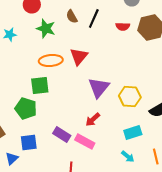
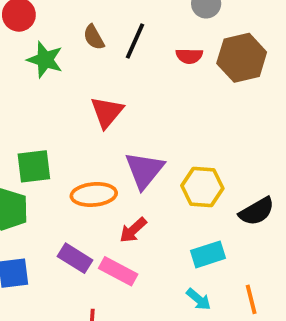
orange ellipse: (51, 60) -> (94, 194), moved

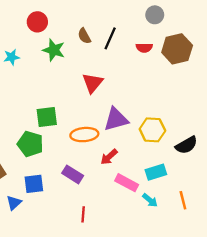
purple triangle: (144, 170) -> (116, 119), turned 36
pink rectangle: (118, 271) -> (127, 183), moved

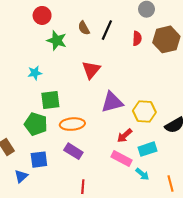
red semicircle: (144, 48) -> (137, 38), turned -88
cyan star: (12, 57) -> (35, 73), moved
orange ellipse: (84, 135) -> (72, 124), moved
red arrow: (109, 157) -> (125, 136), moved
orange line: (183, 200) -> (171, 184), moved

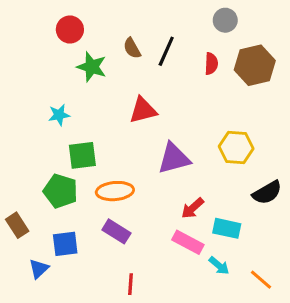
red triangle: (91, 70) -> (143, 110), turned 36
yellow hexagon: (144, 112) -> (236, 148), moved
cyan rectangle: (148, 149) -> (227, 228), turned 30
orange line: (171, 184) -> (261, 280), turned -35

